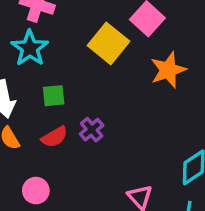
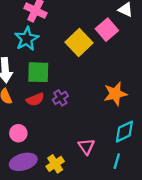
orange star: (168, 70) -> (115, 94), moved
green square: (54, 96) -> (38, 72), size x1.5

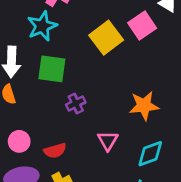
red semicircle: (35, 99) -> (55, 151), moved
pink triangle: (86, 147) -> (108, 141), moved

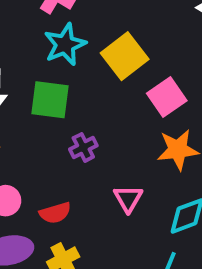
pink square: (142, 25) -> (167, 97), moved
cyan star: (42, 26) -> (65, 45), moved

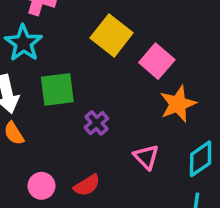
cyan star: (65, 45) -> (23, 43), moved

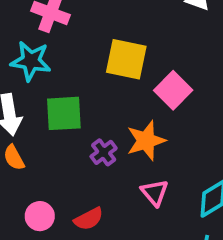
yellow square: (112, 35) -> (126, 59), turned -30
cyan star: (23, 43) -> (31, 61), turned -30
orange star: (178, 104) -> (146, 141), moved

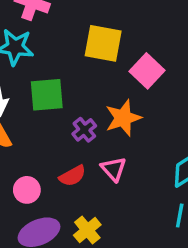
pink triangle: (155, 193) -> (113, 169), moved
red semicircle: (89, 219) -> (72, 176), moved

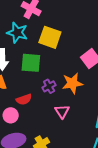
yellow square: (103, 43) -> (50, 37), moved
red semicircle: (72, 176) -> (24, 99), moved

